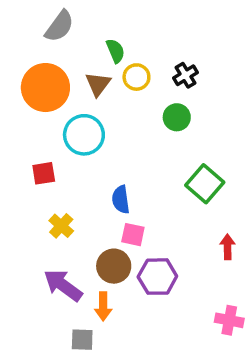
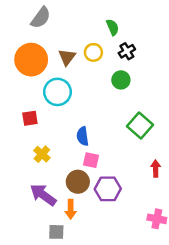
green semicircle: (115, 51) -> (113, 27), moved

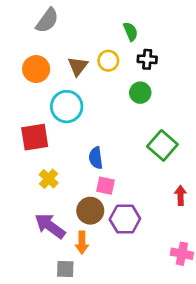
black cross: (127, 51) -> (147, 59), turned 35
orange circle: (31, 60) -> (36, 69), size x0.7
red square: (30, 118) -> (35, 137), size x1.5

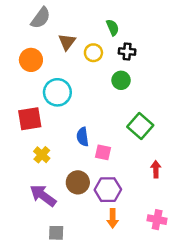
brown triangle: (78, 66) -> (67, 42), moved
pink square: (106, 186) -> (103, 152), moved
orange arrow: (82, 243) -> (113, 218), moved

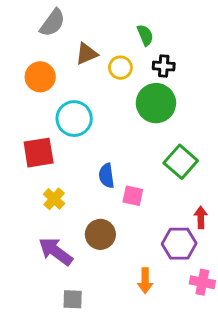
brown triangle: (67, 42) -> (86, 54), turned 30
green circle: (121, 80) -> (156, 103), size x1.6
purple hexagon: (108, 190) -> (179, 244), moved

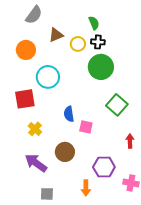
black cross: (164, 66) -> (98, 42), moved
purple hexagon: (179, 244) -> (104, 167), moved
orange arrow: (145, 281) -> (86, 188), moved

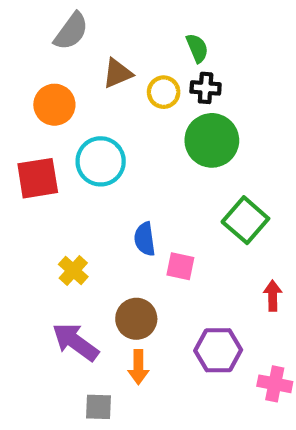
red square: (25, 99) -> (38, 178), moved
orange arrow: (86, 188) -> (138, 367), moved

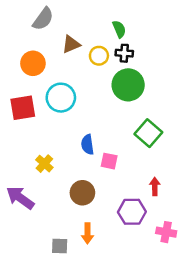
red arrow: (273, 296) -> (155, 186), moved
purple arrow: (75, 342) -> (20, 198), moved
orange arrow: (138, 367) -> (87, 233), moved

